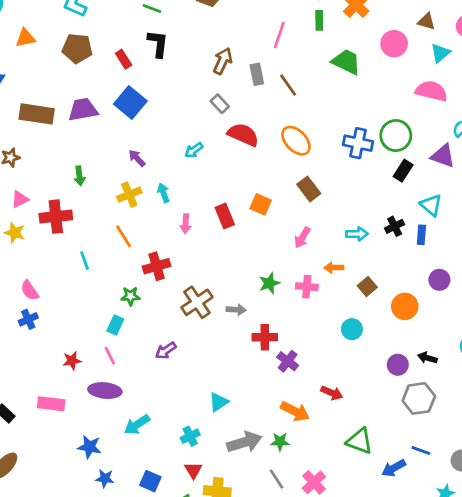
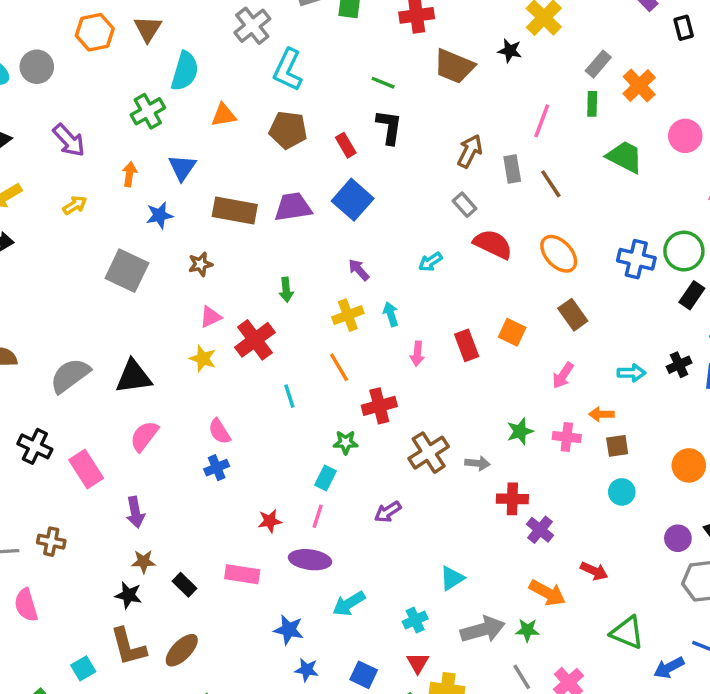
red cross: (56, 217) -> (255, 340), turned -32
brown square: (367, 287) -> (617, 446), moved, turned 30
pink line: (110, 356) -> (318, 516), turned 42

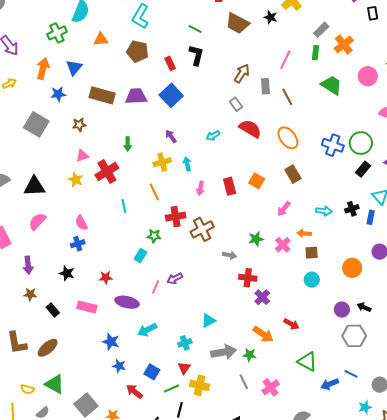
orange arrow: (129, 174) -> (43, 69), size x1.5
pink cross: (567, 437) -> (283, 245), turned 35
brown cross: (429, 453) -> (202, 229), moved
pink line: (318, 516) -> (155, 287), moved
black star: (128, 595) -> (67, 273), moved

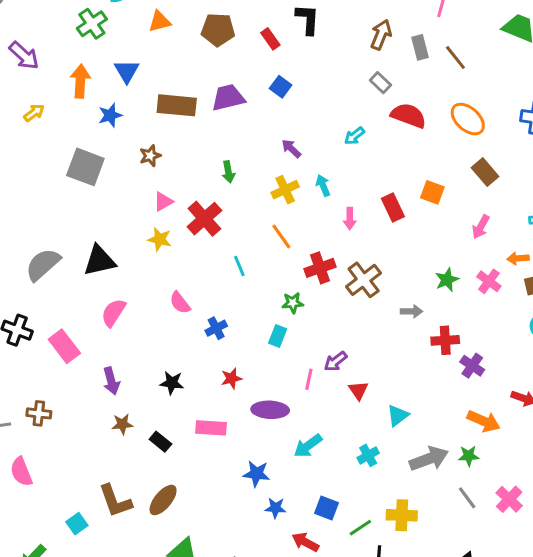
blue square: (171, 95) -> (281, 87), size x0.6
blue cross: (78, 244) -> (216, 328), moved
red triangle: (184, 368) -> (358, 390), moved

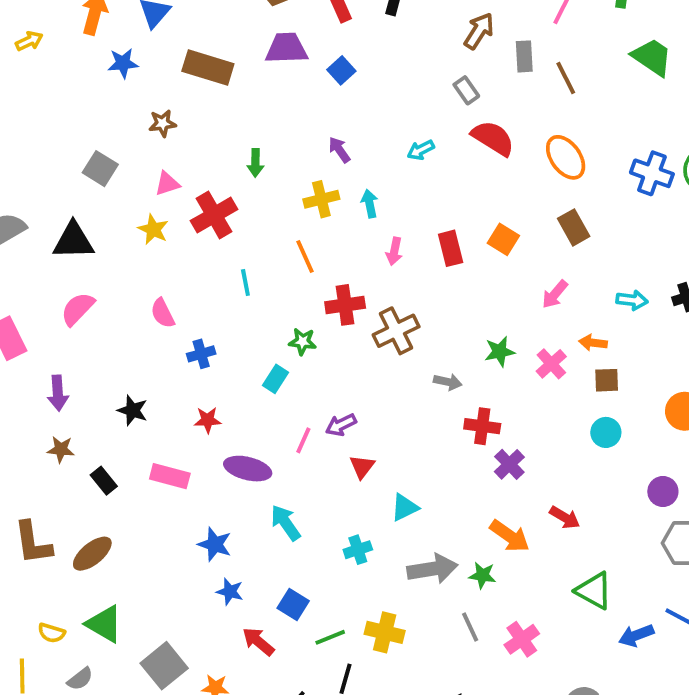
purple trapezoid: (228, 98) -> (286, 48), moved
gray square: (85, 167) -> (100, 169), moved, size x0.7
cyan arrow: (308, 446) -> (286, 523), turned 80

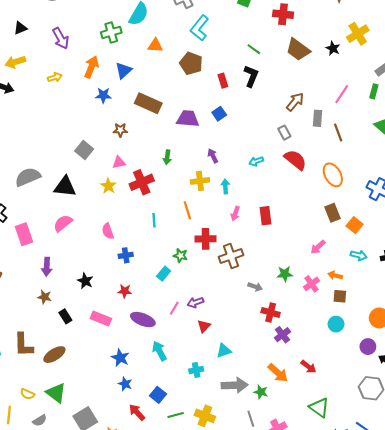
purple trapezoid: (286, 48) -> (188, 119), moved
orange square: (503, 239) -> (355, 225), moved
purple circle: (663, 491) -> (368, 347), moved

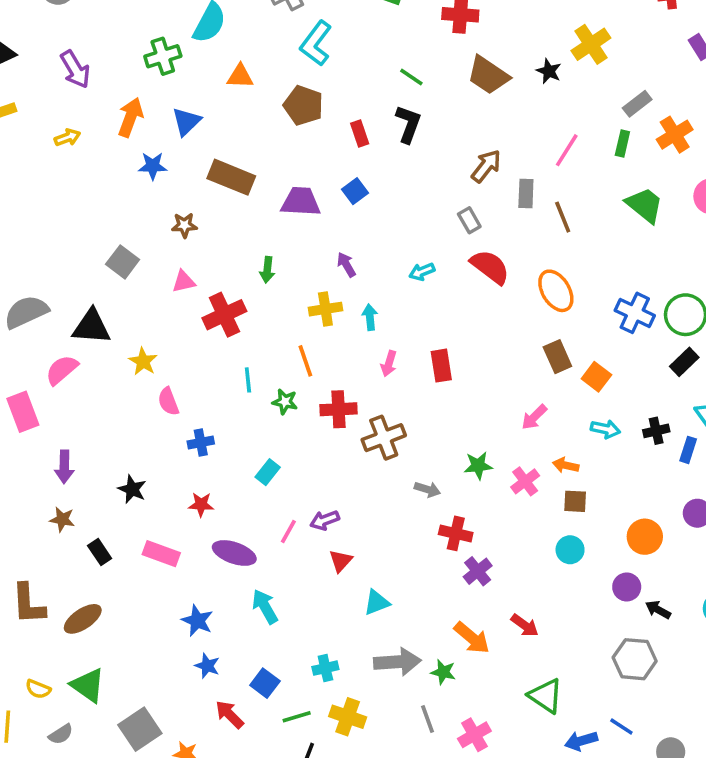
yellow star: (108, 186) -> (143, 361), moved
pink semicircle: (63, 223) -> (62, 370), moved
green star: (180, 256) -> (285, 402), moved
cyan cross: (196, 370) -> (325, 668), moved

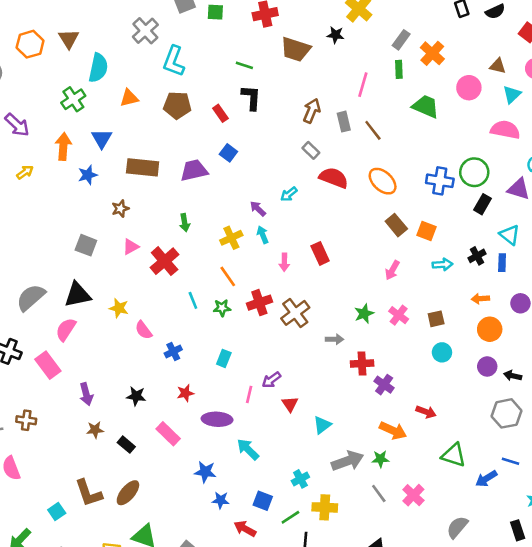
purple arrow: (346, 265) -> (258, 209), moved
orange arrow: (566, 465) -> (480, 299), moved
pink rectangle: (161, 554) -> (168, 434), turned 40

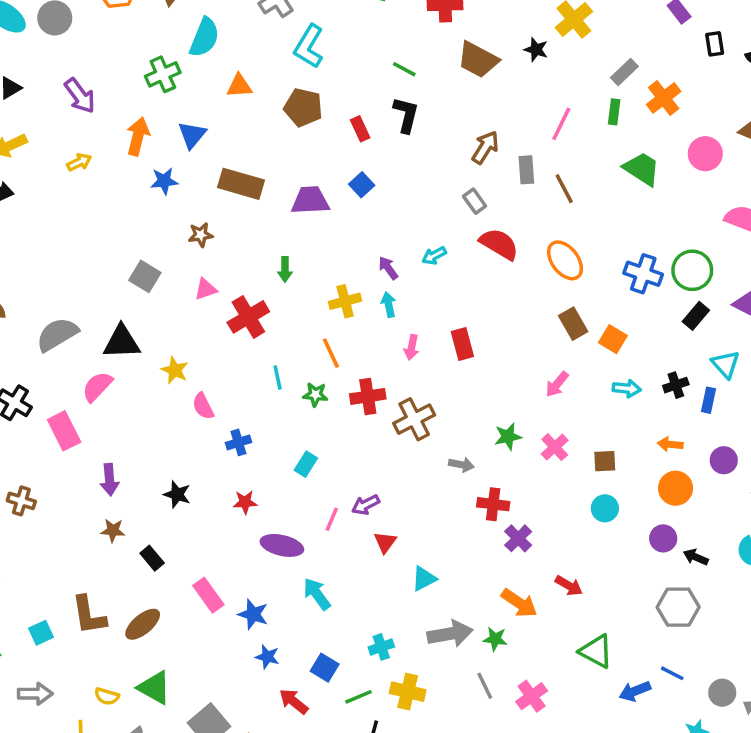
pink rectangle: (168, 434) -> (208, 595), moved

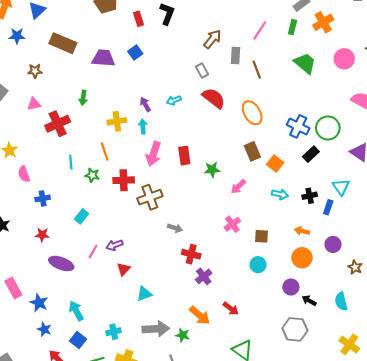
black rectangle: (696, 316) -> (311, 154), moved
pink arrow: (412, 347) -> (154, 154), size x1.6
green star: (508, 437) -> (212, 170), moved
cyan arrow: (317, 594) -> (76, 311), moved

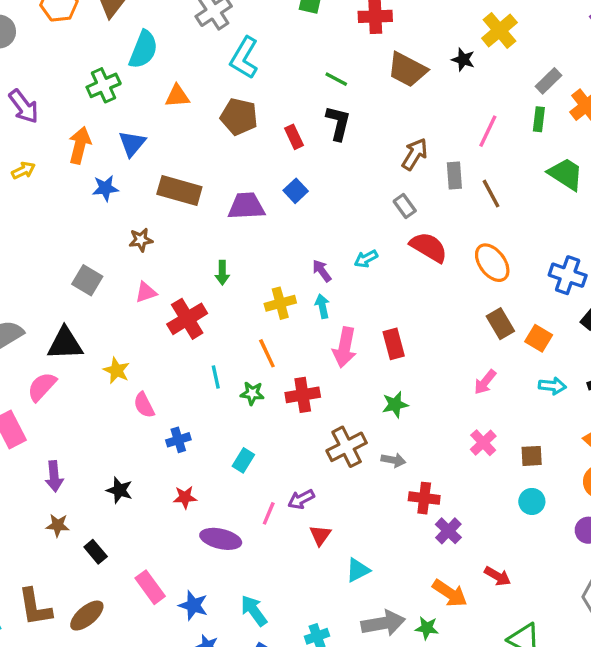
green star: (212, 170) -> (395, 405), moved
brown cross: (150, 197) -> (347, 447), moved

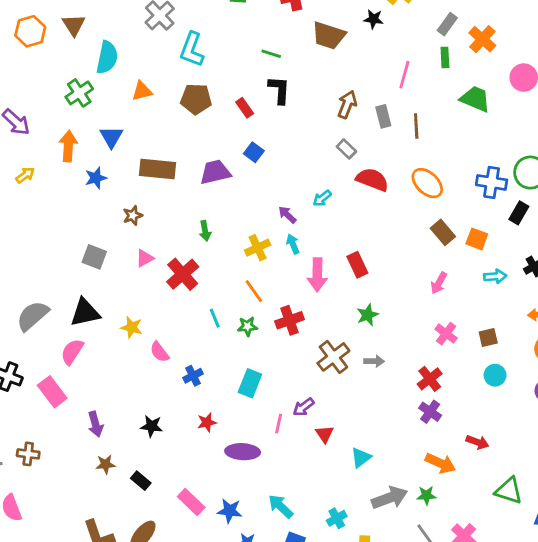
brown line: (491, 194) -> (416, 126), turned 35
cyan rectangle: (243, 460) -> (250, 383), size x1.4
red cross: (424, 498) -> (430, 379), moved, turned -35

